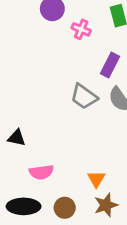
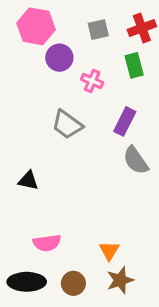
gray trapezoid: (84, 97) -> (67, 125), moved
black triangle: (17, 138) -> (28, 181), moved

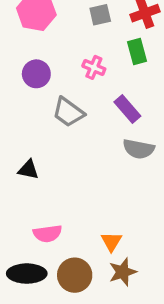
purple circle: (59, 58) -> (36, 74), moved
purple rectangle: (125, 121) -> (127, 109), turned -68
gray semicircle: (136, 160) -> (139, 149), turned -44
brown circle: (73, 283) -> (75, 275), size x1.4

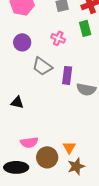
purple rectangle: (127, 109) -> (67, 75), moved, turned 48
brown circle: (75, 275) -> (47, 157), moved

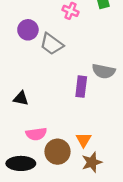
purple circle: (22, 42) -> (28, 30), moved
purple rectangle: (67, 75) -> (81, 87), moved
black triangle: (17, 102) -> (21, 98), moved

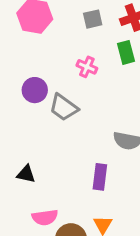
purple rectangle: (81, 87) -> (100, 177), moved

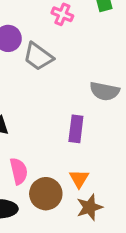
pink semicircle: (45, 217) -> (19, 171), turned -95

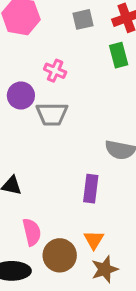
pink cross: (62, 14) -> (55, 71), moved
gray trapezoid: (38, 57) -> (52, 114), turned -36

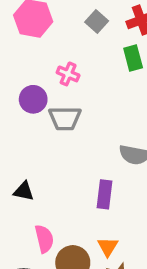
gray square: (83, 19) -> (97, 22), turned -35

